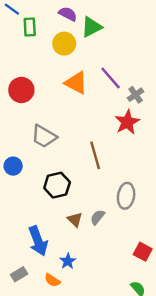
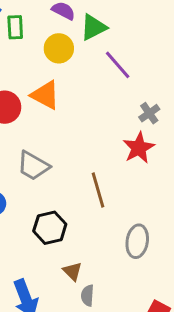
purple line: (111, 78) -> (118, 65), moved
orange triangle: (76, 83) -> (45, 95), moved
gray semicircle: (97, 217) -> (87, 295), moved, turned -35

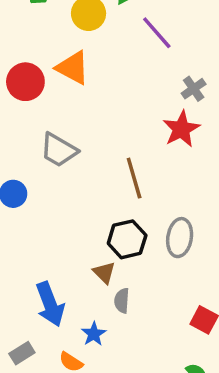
black hexagon: (50, 228) -> (127, 239), moved

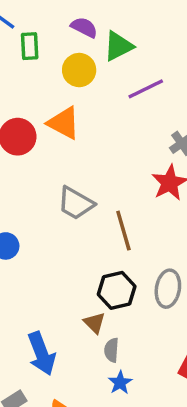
purple line: (157, 33) -> (146, 89), turned -75
gray trapezoid: (59, 150) -> (76, 203), moved
blue star: (94, 334) -> (120, 383), moved

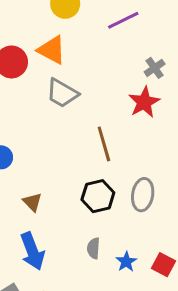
gray trapezoid: (76, 203) -> (62, 93), moved
brown triangle: (94, 323) -> (32, 202), moved
blue star: (120, 383) -> (126, 262), moved

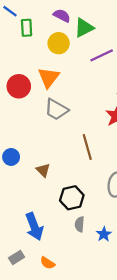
orange triangle: (52, 50) -> (49, 77), turned 40
black hexagon: (98, 196) -> (72, 198), moved
brown triangle: (32, 202) -> (43, 170), moved

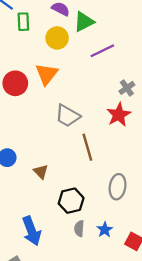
gray trapezoid: (56, 109) -> (68, 116), moved
blue star: (104, 234) -> (105, 230), moved

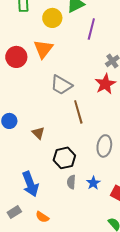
purple line: (102, 51) -> (91, 29), turned -50

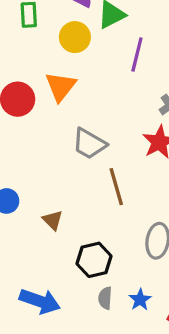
blue arrow: (30, 184) -> (40, 301), turned -50

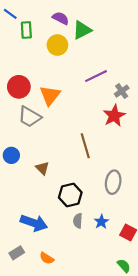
purple line: (137, 55) -> (96, 76), moved, turned 50
orange triangle: (61, 86) -> (50, 95), moved
gray trapezoid: (89, 144) -> (30, 117), moved

